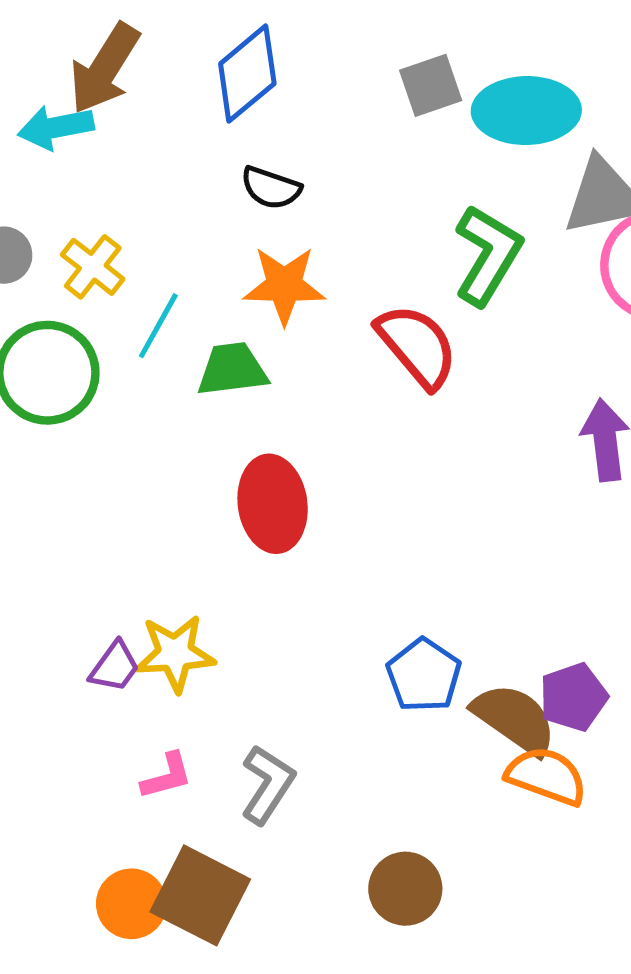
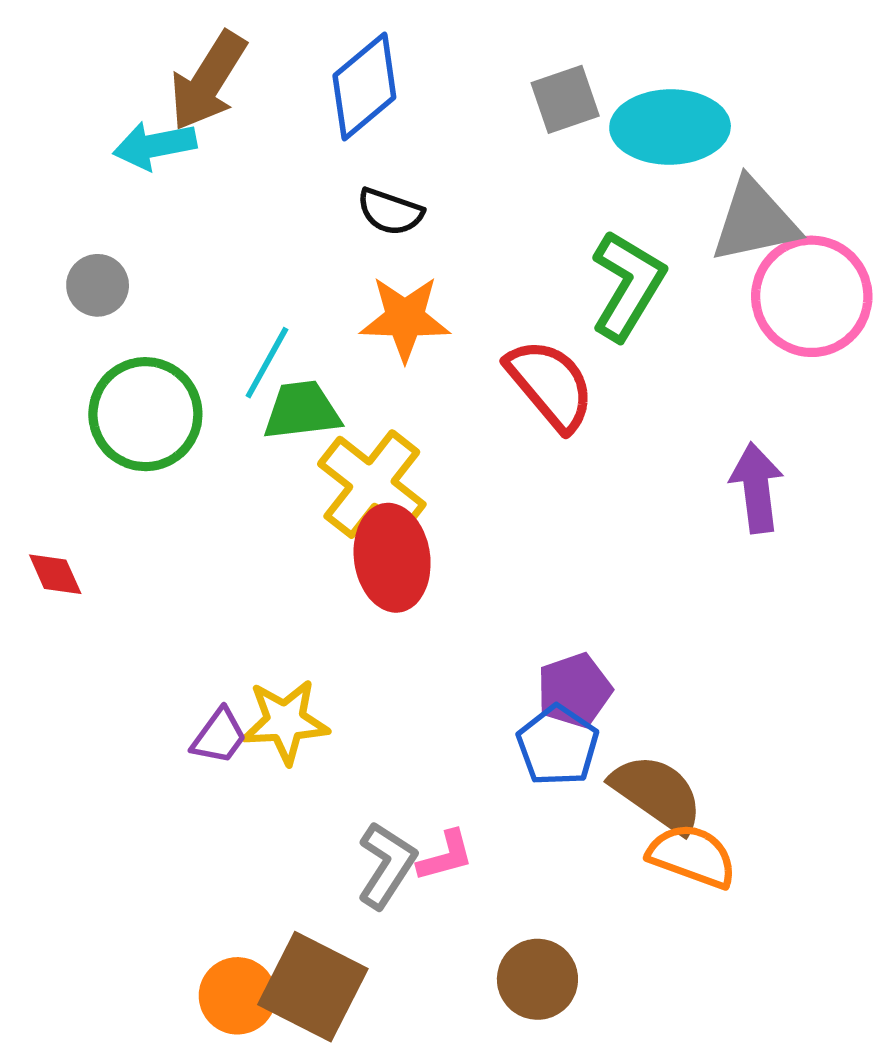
yellow cross: (93, 267) -> (372, 484), moved, size x1.5
green trapezoid: (232, 369) -> (302, 410), moved
purple pentagon: (573, 697) -> (574, 690), moved
pink L-shape: (167, 776) -> (445, 856), moved

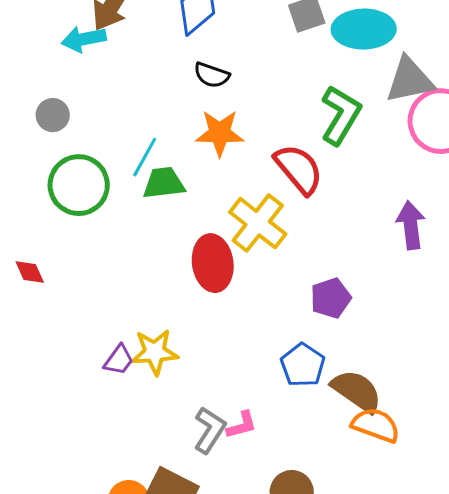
yellow cross: (372, 484) -> (258, 223), moved
purple pentagon: (574, 690) -> (331, 298), moved

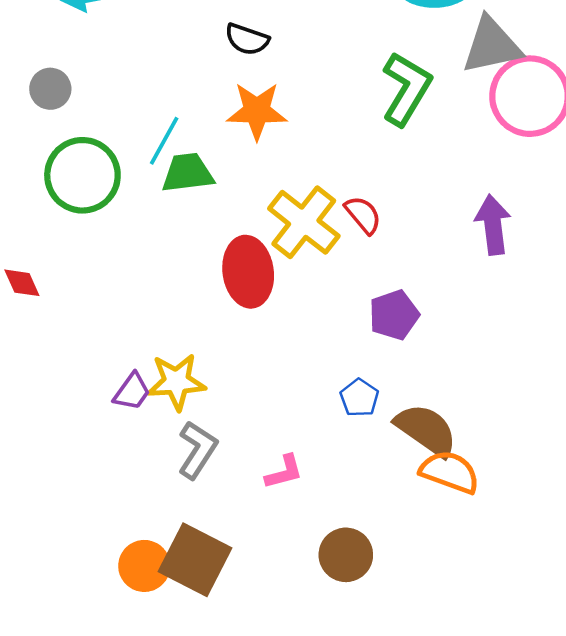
red semicircle: (299, 169) -> (363, 215), moved, size x0.6
blue pentagon: (303, 365) -> (359, 398), size x0.7
gray L-shape: (210, 430) -> (197, 450), moved

